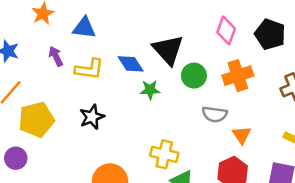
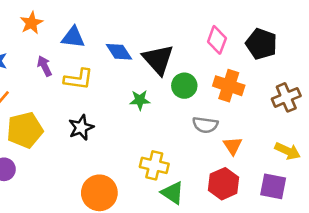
blue diamond: (131, 64) -> (119, 52), moved
orange cross: (238, 76) -> (229, 86), turned 36

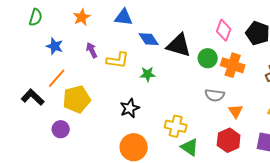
blue triangle: (73, 37) -> (124, 17), moved
black triangle: (158, 60) -> (179, 45), turned -32
green circle: (184, 86) -> (208, 58), moved
green star: (140, 100) -> (148, 74), moved
black star: (81, 127) -> (130, 108), moved

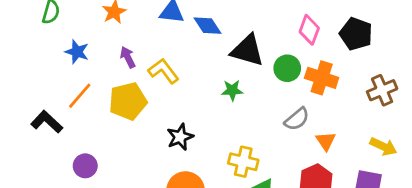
blue diamond: (149, 39) -> (208, 26), moved
yellow L-shape: (118, 60) -> (164, 71), turned -135
green star: (148, 74) -> (232, 90), moved
gray semicircle: (215, 95) -> (297, 119), turned -48
yellow pentagon: (77, 99) -> (128, 101), moved

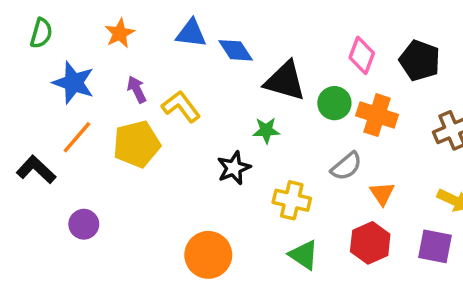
blue star: (77, 52) -> (74, 83), size x1.4
black star: (180, 137) -> (234, 168), moved
yellow cross: (243, 162) -> (292, 200), moved

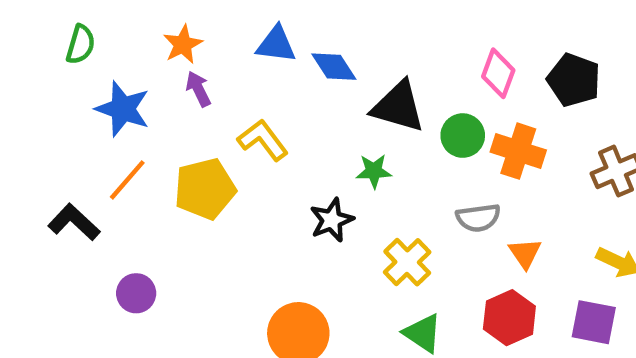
purple arrow: (137, 89) -> (198, 89), moved
gray semicircle: (346, 166) -> (478, 218), turned 32
yellow cross: (292, 200) -> (407, 262), turned 33

